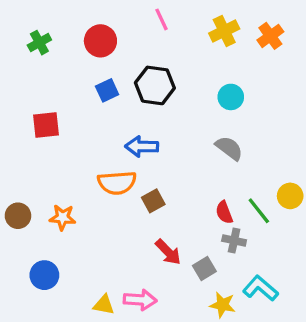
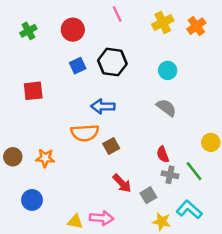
green line: (259, 211) -> (194, 171), moved

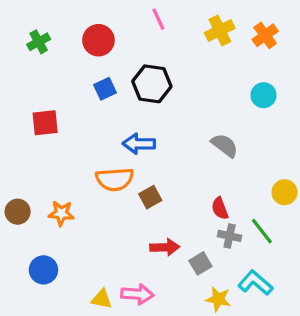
cyan circle: (168, 70) -> (263, 95), moved
red arrow: (122, 183) -> (165, 247), turned -48

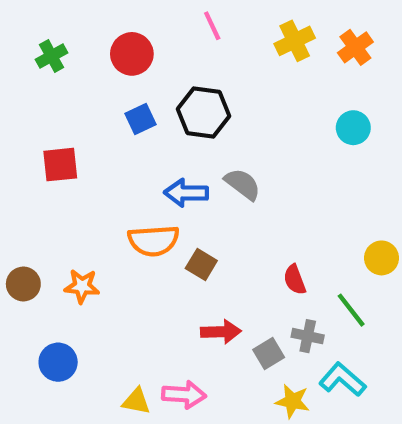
gray semicircle: (225, 145) -> (243, 184), moved
brown square: (150, 197) -> (201, 264), turned -30
gray cross: (230, 236) -> (308, 336), moved

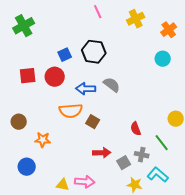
orange cross: (355, 47) -> (169, 30), moved
red circle: (132, 54) -> (55, 77), moved
green cross: (52, 56) -> (24, 26), size x1.5
brown circle: (23, 284) -> (19, 122), moved
orange star: (82, 286) -> (43, 140), moved

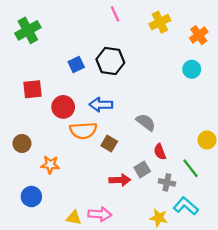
red circle: (55, 77) -> (63, 107), moved
gray semicircle: (112, 85) -> (146, 122), moved
gray square: (124, 163) -> (142, 169), moved

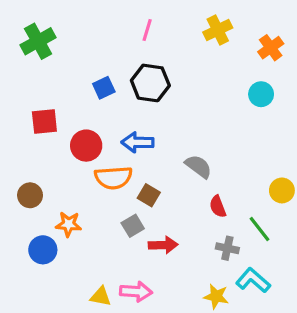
pink line: (115, 14) -> (147, 30), moved, turned 42
gray square: (142, 169) -> (133, 226), moved
blue circle: (31, 197) -> (43, 250), moved

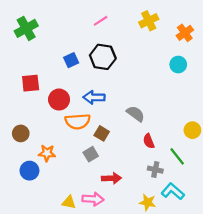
pink line: (147, 30) -> (101, 21), turned 40
red arrow: (163, 245) -> (112, 178), moved

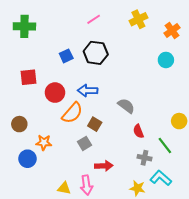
green cross: (26, 28) -> (24, 26), turned 30
orange semicircle: (78, 121) -> (72, 113), turned -45
pink arrow: (93, 199) -> (87, 185), turned 78

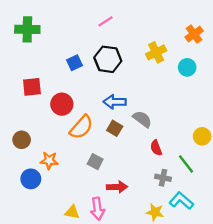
yellow cross: (138, 19) -> (156, 52), moved
blue arrow: (88, 91) -> (115, 102), moved
brown square: (95, 124) -> (115, 128), moved
gray square: (84, 143) -> (95, 162), turned -32

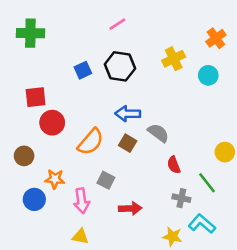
red circle: (62, 104) -> (52, 123), moved
pink arrow: (97, 209) -> (82, 201), moved

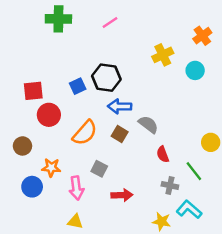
green cross: (30, 33) -> (58, 19), moved
black hexagon: (120, 66) -> (106, 78), moved
blue square: (83, 70) -> (78, 86), moved

